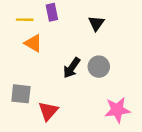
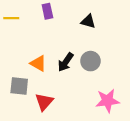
yellow line: (25, 20) -> (11, 18), moved
black triangle: (96, 23) -> (88, 21), turned -49
orange triangle: (33, 43) -> (38, 63), moved

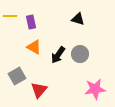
purple rectangle: (47, 11) -> (31, 22), moved
orange triangle: (38, 63) -> (34, 47), moved
gray square: (19, 86) -> (17, 76), turned -36

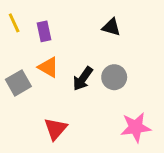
yellow line: (10, 16) -> (14, 23), turned 64
gray square: (17, 76) -> (18, 83), moved

